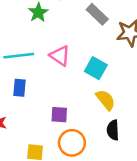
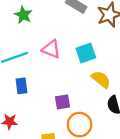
cyan square: (96, 68) -> (86, 53), turned -36

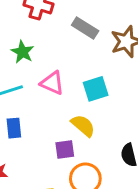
green star: (23, 15) -> (23, 52), moved
yellow semicircle: (101, 79) -> (83, 126), moved

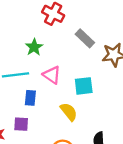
blue rectangle: (14, 128) -> (30, 98), moved
purple square: (65, 150) -> (21, 124), moved

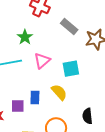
pink triangle: (52, 75) -> (42, 61), turned 48
blue rectangle: (30, 98) -> (35, 97), moved

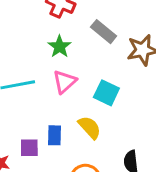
green star: (25, 37) -> (59, 47), moved
cyan square: (71, 69) -> (106, 93), turned 36

